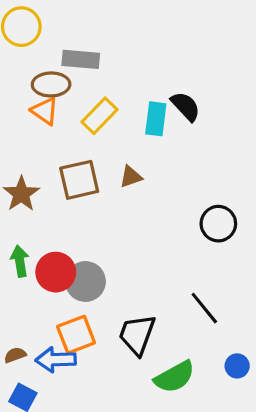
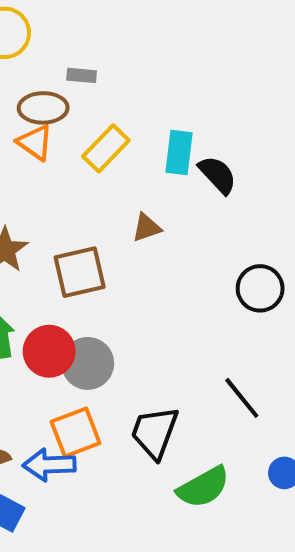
gray rectangle: (81, 59) -> (82, 75), size x0.6
black semicircle: (186, 106) -> (217, 175), moved
brown square: (79, 180) -> (80, 272), moved

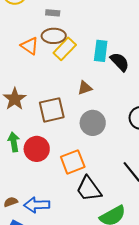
brown ellipse: (43, 108) -> (54, 36), moved
gray circle: (88, 363) -> (93, 123), moved
orange square: (76, 432) -> (73, 162), moved
black trapezoid: (155, 432) -> (89, 189), turned -56

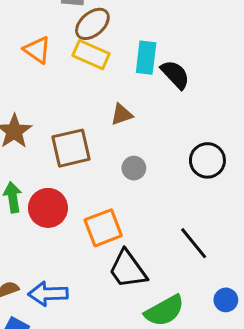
brown ellipse: (54, 36) -> (92, 24), moved, turned -40
yellow rectangle: (65, 49) -> (91, 55), turned 70
gray circle: (93, 123) -> (134, 168), size x0.6

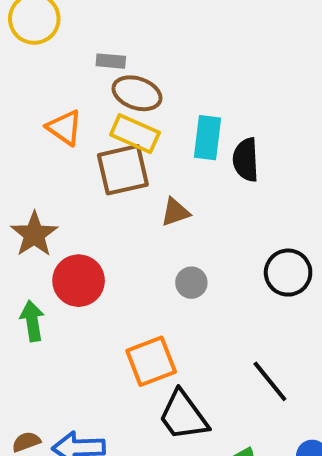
brown ellipse: (92, 24) -> (137, 93), turned 60
black semicircle: (175, 75) -> (246, 160), turned -140
brown square: (71, 148) -> (123, 170), moved
red circle: (48, 208) -> (79, 281), moved

